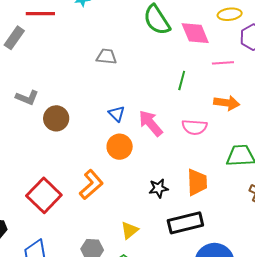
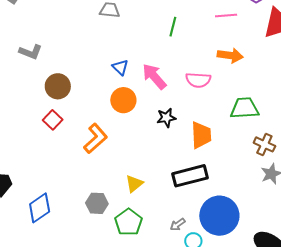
green line: (182, 81) -> (173, 27), moved
brown circle: (56, 118) -> (58, 86), moved
black star: (159, 188) -> (166, 118), moved
red square: (44, 195) -> (53, 120), moved, size x0.6

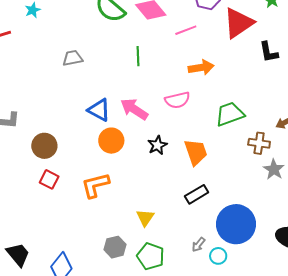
blue triangle: (120, 67) -> (99, 110), size x1.4
orange L-shape: (95, 138) -> (95, 185), turned -136
black rectangle: (190, 176) -> (197, 194), size x0.7

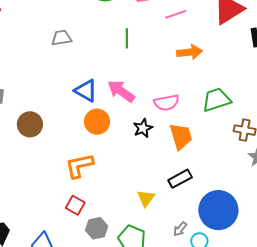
pink semicircle: (177, 100) -> (166, 103), moved
red square: (49, 179) -> (75, 205), moved
yellow triangle: (145, 218) -> (146, 198), moved

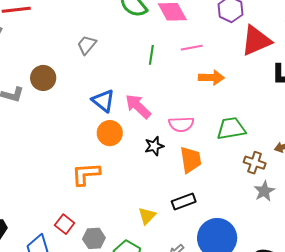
pink line: (176, 14) -> (192, 48), moved
gray trapezoid: (62, 38) -> (87, 45), turned -50
brown circle: (30, 124) -> (43, 78), moved
red square: (75, 205) -> (65, 224), moved

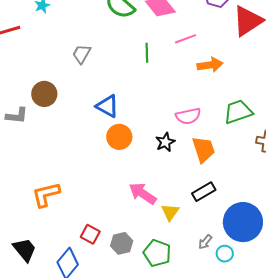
pink arrow: (138, 106) -> (143, 193), moved
orange L-shape: (86, 174) -> (46, 195), moved

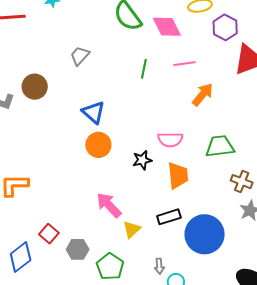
orange arrow: (210, 65) -> (203, 94), turned -55
blue circle: (243, 222) -> (205, 234), moved
gray arrow: (205, 242) -> (159, 266), turned -56

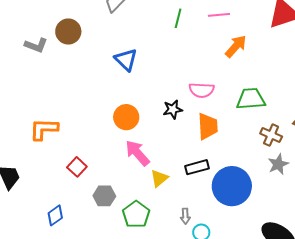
orange circle: (98, 145) -> (126, 117), moved
red square: (49, 234) -> (77, 167), moved
blue diamond: (21, 257) -> (55, 215), moved, size x0.7

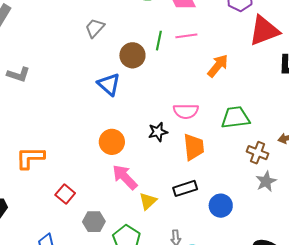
pink line: (219, 15) -> (186, 36), moved
brown circle: (68, 32) -> (132, 55), moved
blue circle: (232, 186) -> (221, 206), size x0.6

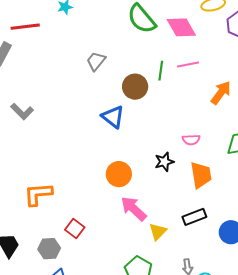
gray L-shape: (18, 74) -> (22, 111), turned 30
pink semicircle: (186, 111) -> (191, 140), size x0.7
gray hexagon: (94, 222) -> (49, 249), moved

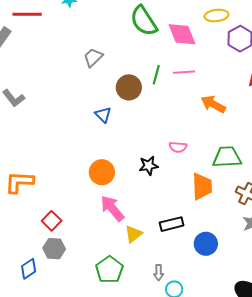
orange arrow: (221, 93) -> (213, 104), turned -105
blue triangle: (113, 117) -> (103, 115), size x0.7
orange trapezoid: (201, 175) -> (202, 186), moved
gray hexagon: (49, 249) -> (54, 249), moved

